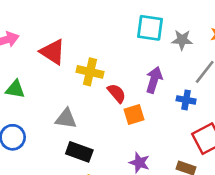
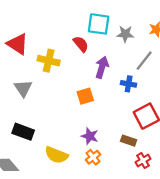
red semicircle: (117, 93) -> (81, 44), moved
gray triangle: (66, 119) -> (23, 88), moved, turned 48
black rectangle: (79, 152) -> (23, 132), moved

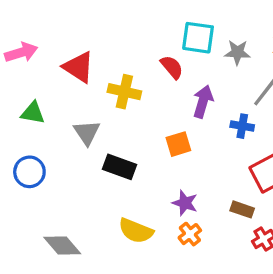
black rectangle: (23, 132) -> (119, 167), moved

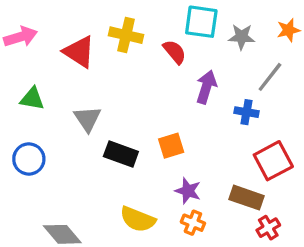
yellow cross: (124, 92) -> (126, 35), moved
orange square: (178, 144) -> (171, 146), moved
brown rectangle: (242, 209) -> (247, 198), size x1.4
orange cross: (190, 234) -> (193, 223), turned -30

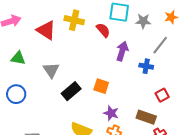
orange square: (171, 146) -> (101, 86), turned 35
black rectangle: (121, 154) -> (71, 91), turned -60
red square: (273, 161) -> (162, 95), size x0.6

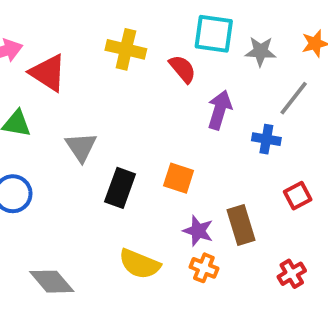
red triangle: (46, 30) -> (48, 73), moved
black rectangle: (71, 91) -> (120, 188), turned -30
brown rectangle: (146, 117) -> (241, 225), moved, turned 54

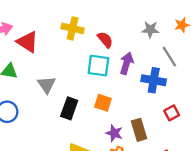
cyan square: (214, 34) -> (98, 66), moved
gray line: (294, 98) -> (169, 57), turned -70
blue cross: (266, 139) -> (154, 80), size x1.5

